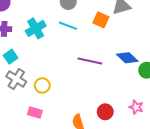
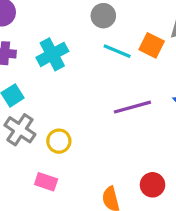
cyan line: (68, 26) -> (117, 51), moved
purple line: (90, 61) -> (132, 107), turned -30

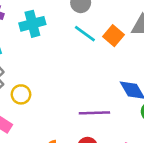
purple line: (132, 107) -> (94, 113), moved

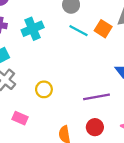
yellow circle: (21, 94) -> (44, 89), moved

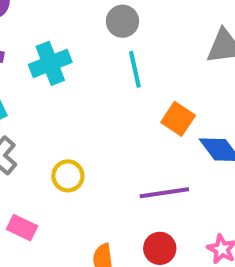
orange square: (103, 29) -> (178, 119), moved
cyan line: (78, 31) -> (135, 69), turned 48

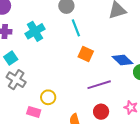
orange square: (178, 119) -> (86, 54), moved
yellow circle: (68, 176) -> (48, 97), moved

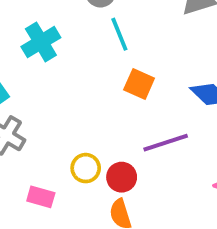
yellow circle: (48, 97) -> (86, 168), moved
red circle: (101, 112) -> (122, 177), moved

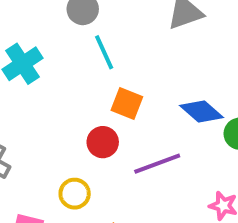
red circle: (122, 177) -> (103, 142), moved

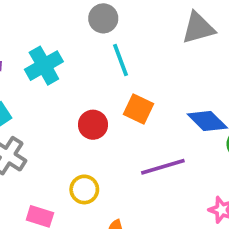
red circle: (103, 142) -> (93, 125), moved

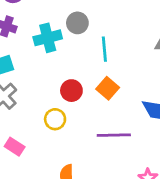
gray circle: (103, 18) -> (77, 23), moved
yellow circle: (84, 189) -> (55, 119), moved

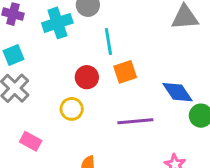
cyan line: (104, 49) -> (108, 42), moved
orange square: (108, 88) -> (125, 72), turned 35

